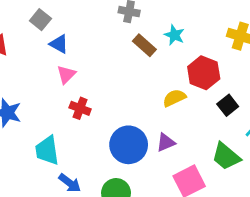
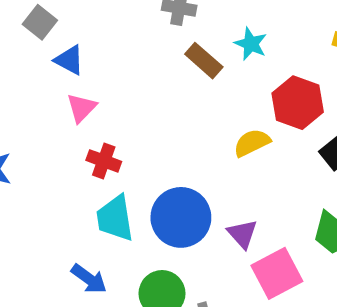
purple triangle: (166, 143) -> (242, 234), moved, turned -48
cyan trapezoid: (47, 150) -> (115, 218), moved

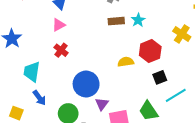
brown rectangle: (204, 61) -> (116, 21), turned -63
cyan trapezoid: (115, 218) -> (32, 72), moved
purple triangle: (242, 234) -> (102, 104), moved

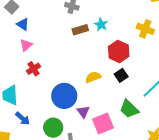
red cross: (61, 50) -> (34, 69), turned 32
yellow semicircle: (126, 62) -> (93, 77), moved
black square: (160, 77) -> (121, 75), moved

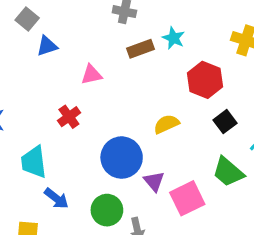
blue triangle: (23, 24) -> (47, 46), turned -48
pink triangle: (26, 45) -> (91, 75), moved, turned 32
black square: (121, 75) -> (225, 122), moved

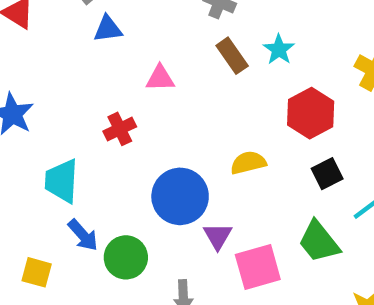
brown rectangle: (141, 49) -> (232, 56), turned 65
green circle: (107, 210) -> (126, 257), moved

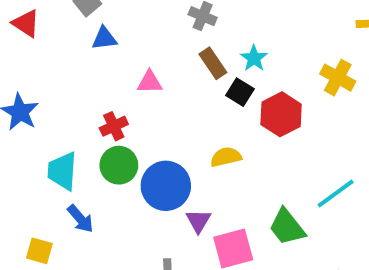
black square: (327, 174) -> (240, 92), moved, turned -32
green circle: (126, 257) -> (119, 165), moved

